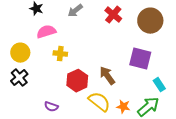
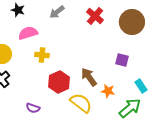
purple square: (140, 59) -> (122, 60), size x0.6
orange star: (123, 107) -> (108, 91), moved

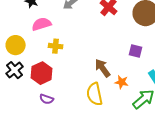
red hexagon: (59, 82) -> (42, 73), moved
yellow semicircle: (81, 103) -> (95, 94), turned -140

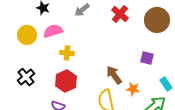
yellow circle: (16, 45) -> (27, 35), moved
red hexagon: (42, 73) -> (66, 81), moved

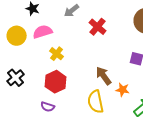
red cross: (120, 14) -> (98, 27), moved
yellow cross: (67, 53) -> (57, 54), turned 32

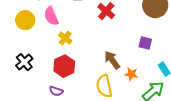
pink semicircle: (43, 32) -> (51, 16), turned -96

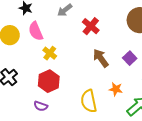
purple square: (145, 43) -> (130, 58), turned 32
brown arrow: (112, 60) -> (101, 58), moved

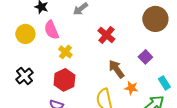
red cross: (91, 26) -> (106, 35), moved
brown arrow: (101, 58) -> (116, 69), moved

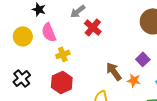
red cross: (106, 35) -> (93, 27), moved
yellow cross: (65, 52) -> (63, 54), turned 32
orange star: (131, 88) -> (134, 80), moved

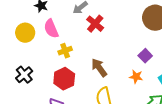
brown arrow: (114, 71) -> (99, 68), moved

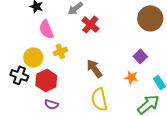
yellow circle: (25, 33) -> (33, 57), moved
black cross: (24, 75) -> (19, 75), turned -30
red hexagon: (64, 79) -> (46, 80), moved

